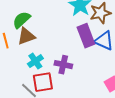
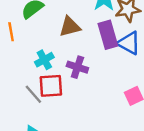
brown triangle: (26, 36) -> (70, 27), moved

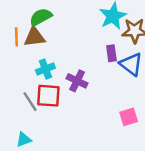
brown triangle: (70, 27) -> (34, 37), moved
purple rectangle: (108, 35) -> (111, 53), size x0.6

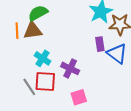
cyan cross: (45, 69) -> (42, 58), turned -35
pink square: (129, 117) -> (79, 97), moved

